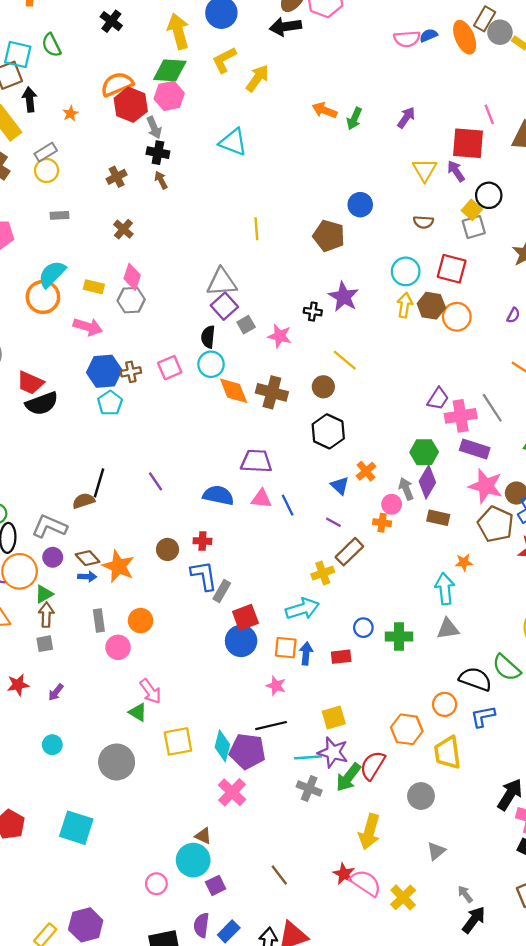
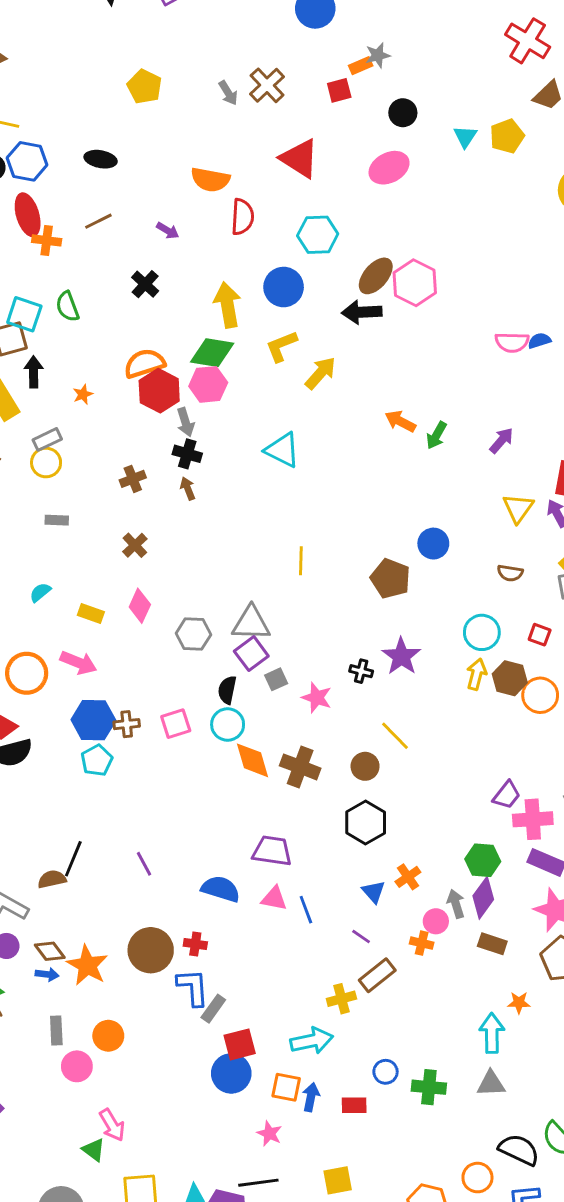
red square: (452, 269) -> (540, 635), size x0.6
cyan semicircle: (52, 274) -> (40, 592), size x0.6
orange circle: (43, 297) -> (27, 673), moved
gray hexagon: (131, 300) -> (193, 634), moved
brown circle: (168, 549) -> (151, 950), size x1.6

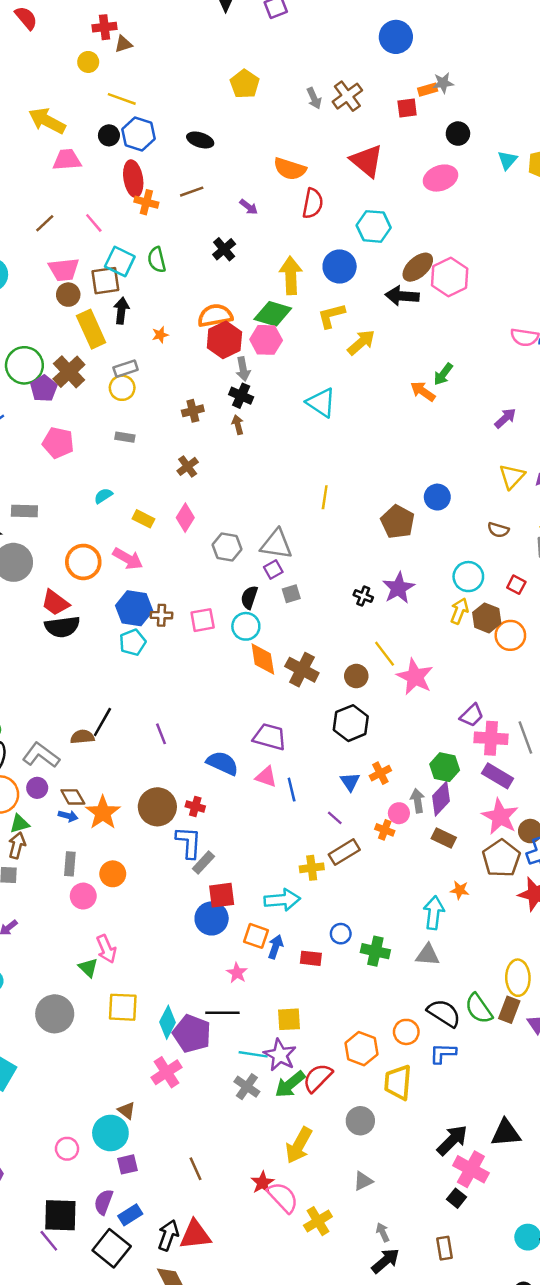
green arrow: (437, 435) -> (443, 374), moved
purple square: (251, 654) -> (273, 570), size x0.7
pink star: (317, 698) -> (415, 677), moved, size x1.4

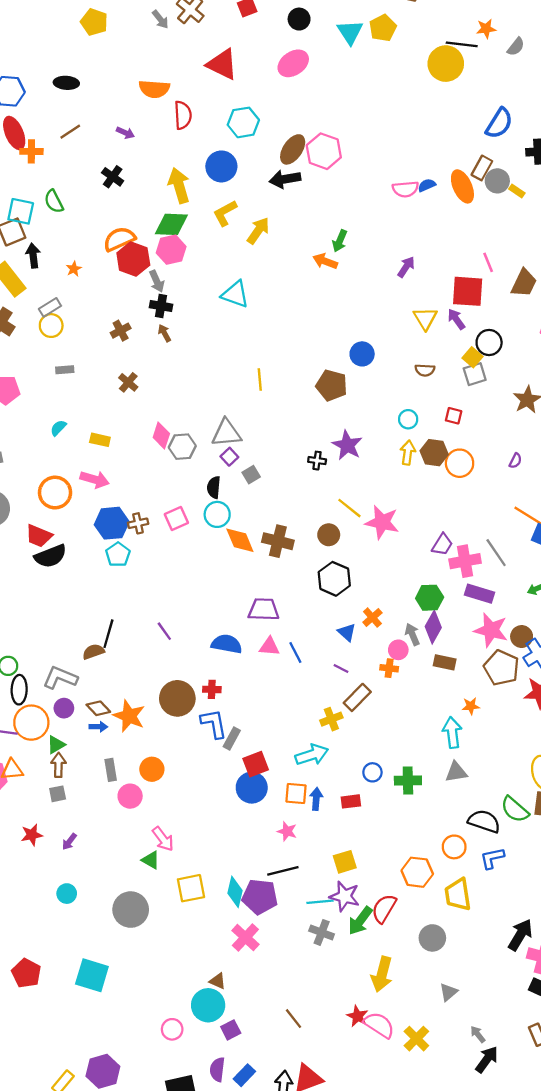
cyan triangle: (507, 160) -> (350, 32), size x1.4
pink diamond: (185, 518) -> (161, 435), moved
cyan circle: (468, 577) -> (408, 419), size x0.7

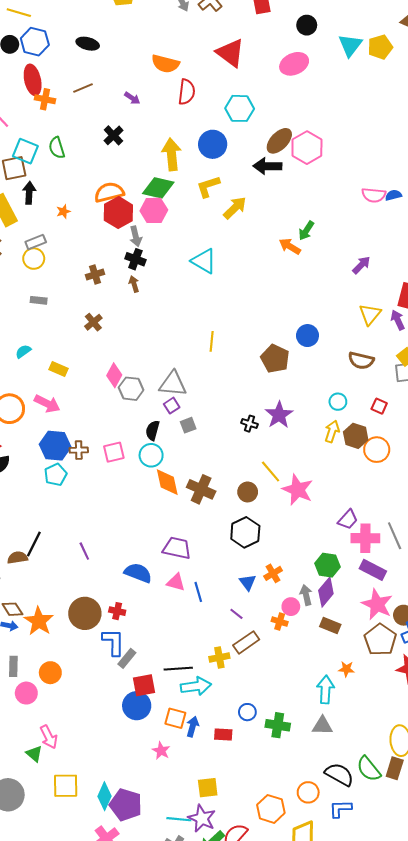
brown semicircle: (425, 370) -> (361, 360), size x1.4
black line: (283, 871) -> (178, 669), moved

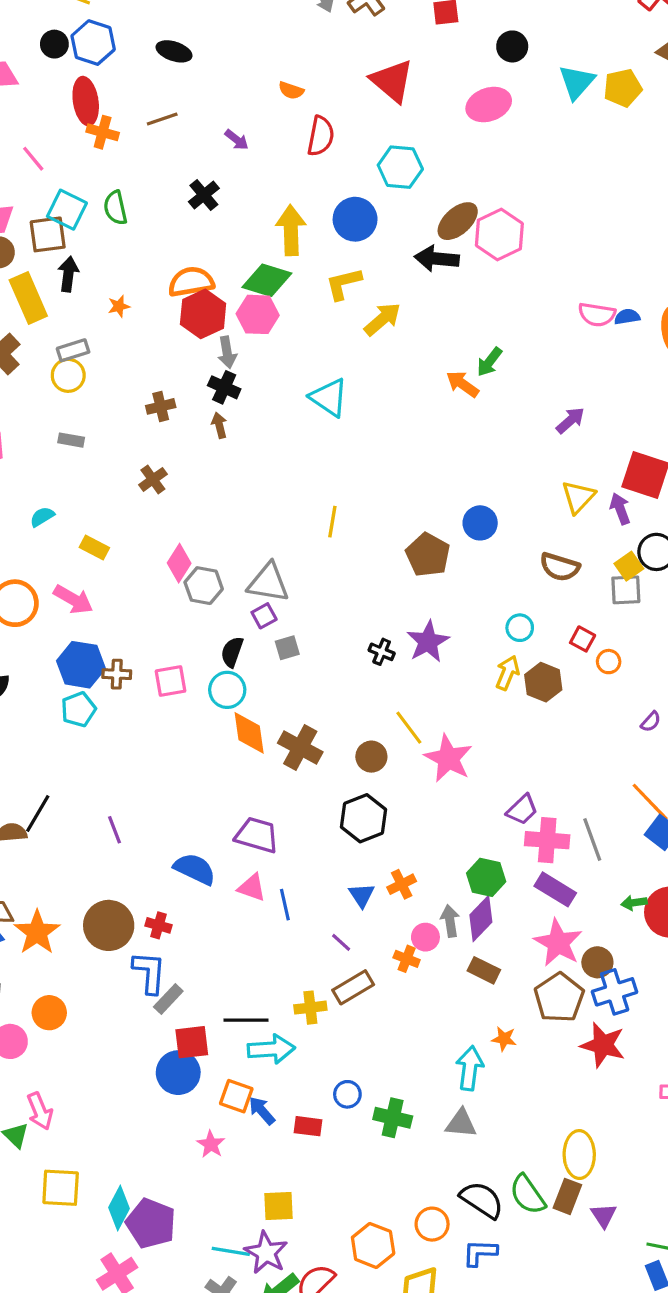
orange semicircle: (165, 64) -> (291, 90), size x0.6
orange circle: (377, 450) -> (609, 662), moved, size x0.6
blue arrow: (193, 727) -> (262, 1111), turned -60

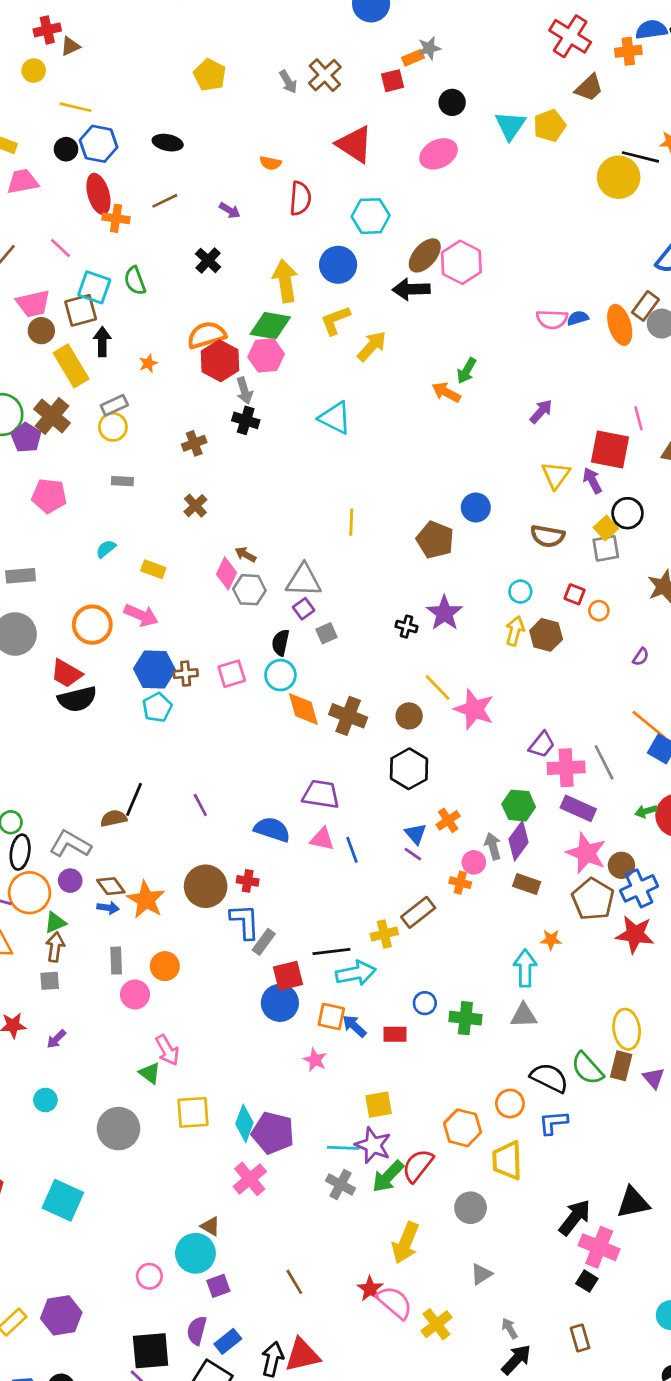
brown arrow: (219, 425) -> (245, 554), moved, turned -40
purple line: (341, 942) -> (413, 854), moved

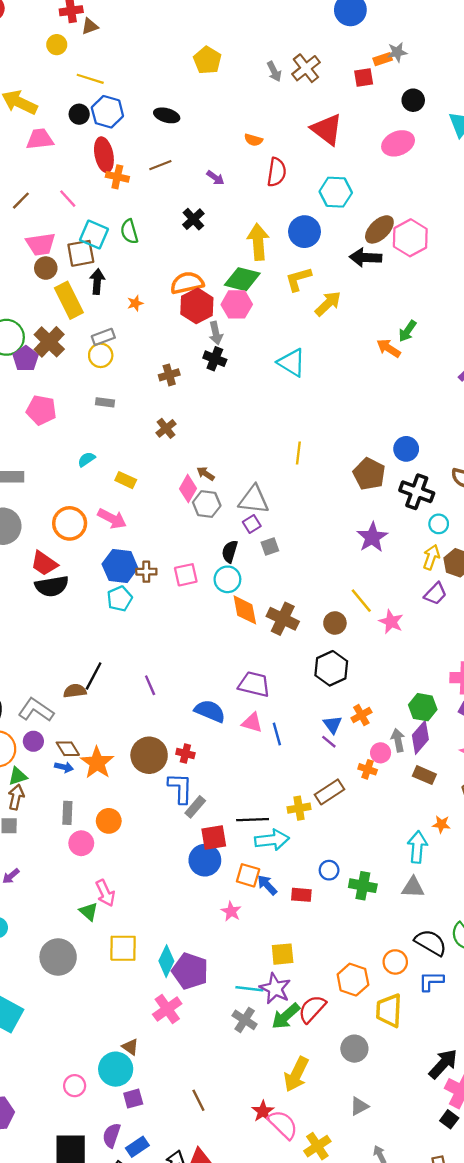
black cross: (407, 627) -> (417, 492), moved, size x1.8
pink star: (474, 709) -> (391, 622), size x0.7
purple trapezoid: (542, 745) -> (435, 594), moved

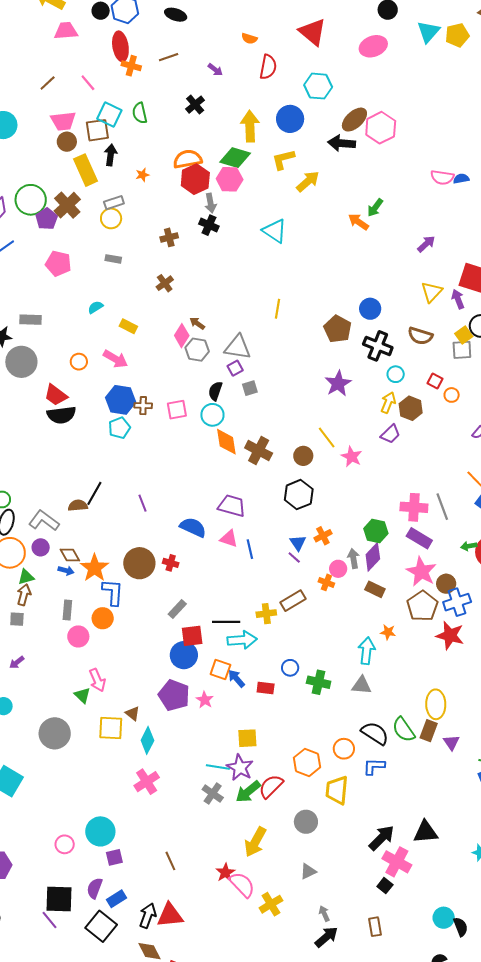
orange circle: (70, 523) -> (79, 362), size x0.6
blue L-shape: (180, 788) -> (113, 592), moved
purple pentagon: (190, 971) -> (174, 695), moved
brown triangle: (130, 1047) -> (133, 713), moved

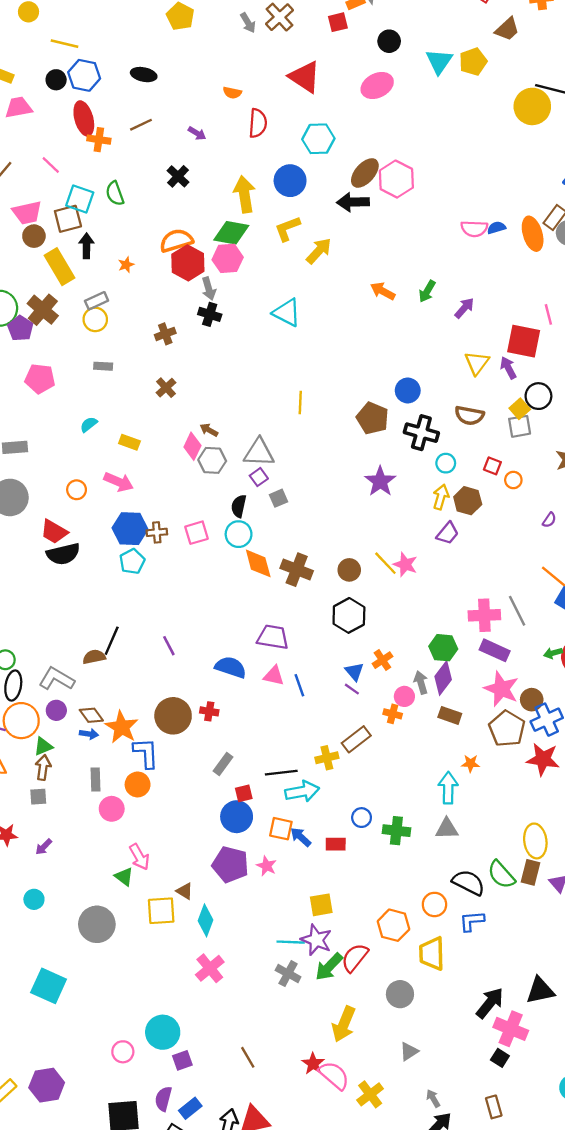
green arrow: (375, 208) -> (427, 291), moved
yellow line: (327, 437) -> (385, 563), moved
red square: (192, 636) -> (244, 793), size x0.7

